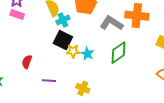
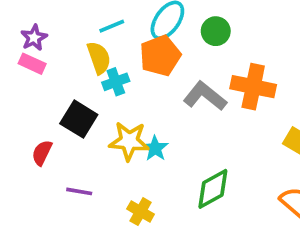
black square: (63, 40) -> (79, 119), moved
yellow star: (73, 51) -> (129, 141), size x1.5
green diamond: (118, 53) -> (213, 189), moved

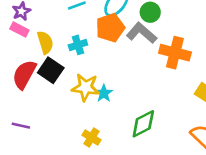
yellow semicircle: (99, 58) -> (45, 42), moved
gray L-shape: (205, 96) -> (142, 33), moved
red semicircle: (42, 153) -> (24, 74), moved, size x1.6
purple line: (79, 191) -> (21, 126), moved

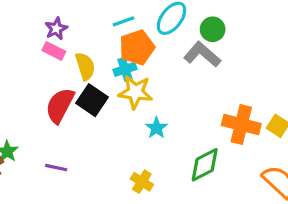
orange pentagon: (110, 28) -> (137, 47), moved
orange cross: (175, 53) -> (241, 124), moved
yellow star: (86, 87) -> (135, 92), moved

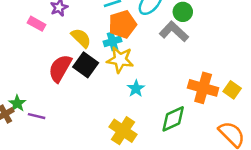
pink rectangle: (54, 51) -> (36, 24), moved
yellow semicircle: (85, 66) -> (81, 38), turned -30
purple line: (56, 168) -> (37, 116), moved
yellow cross: (142, 182) -> (123, 131), size x1.5

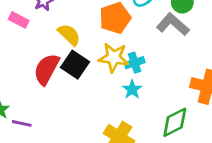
cyan cross: (112, 41) -> (135, 63), moved

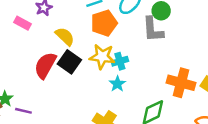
gray L-shape: (173, 24) -> (153, 30), turned -136

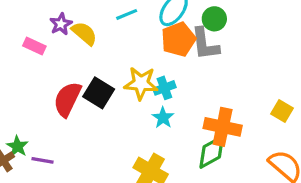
orange pentagon: (104, 23) -> (178, 39), moved
yellow semicircle: (65, 36) -> (84, 33), moved
orange cross: (181, 83) -> (223, 127), moved

